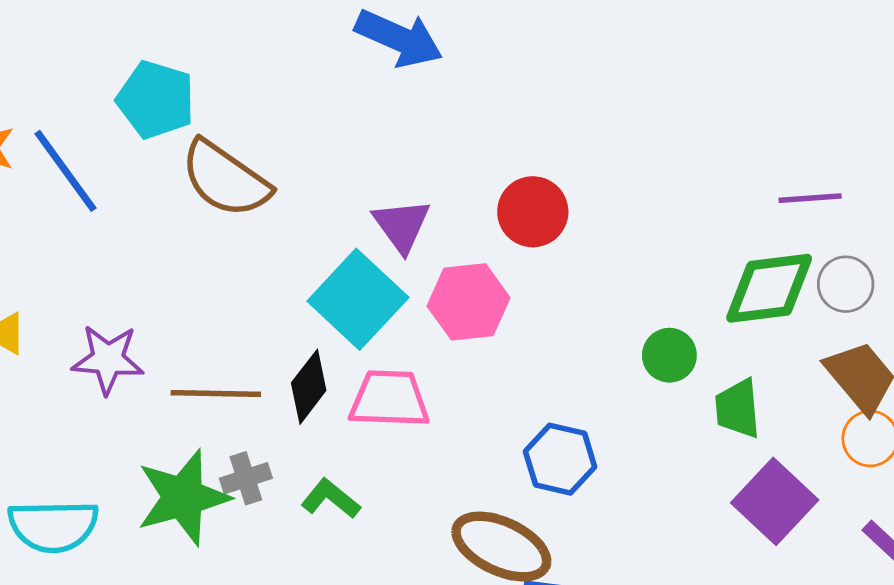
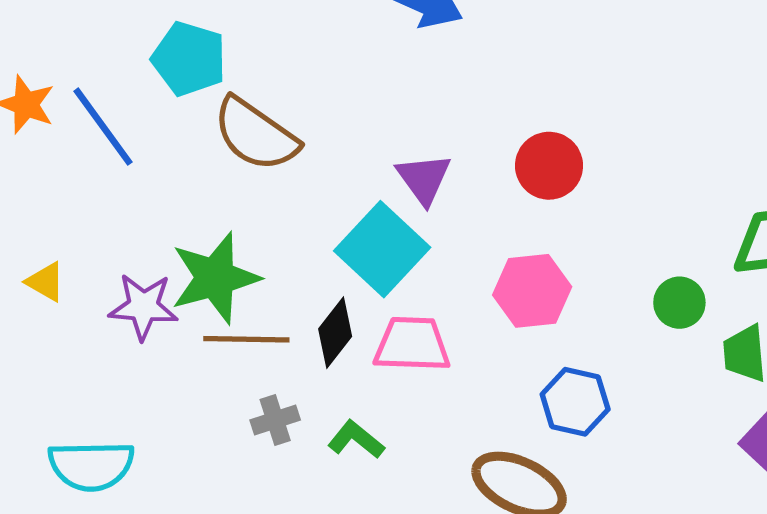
pink hexagon: (469, 302) -> (532, 291), moved
green star: (183, 497) -> (215, 278), moved

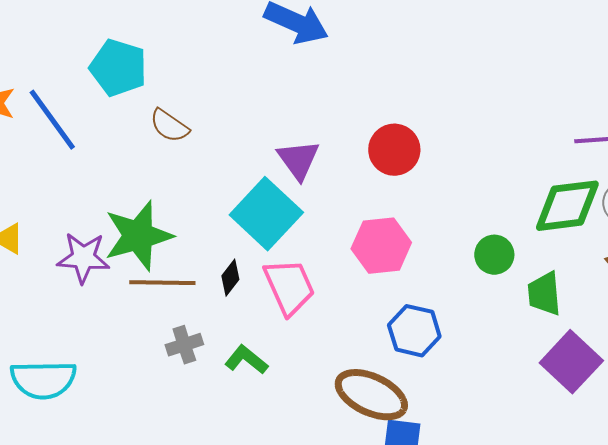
brown semicircle: (256, 134) -> (169, 126), size x0.6
black diamond: (335, 333) -> (230, 278), size x0.7
pink trapezoid: (412, 344) -> (289, 287), turned 64

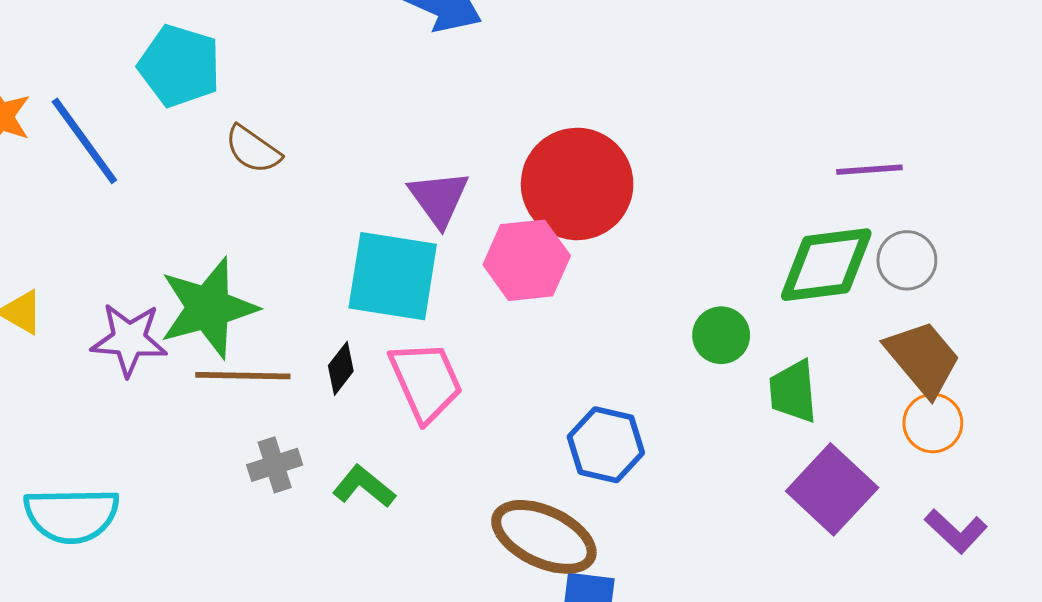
red circle: (394, 150) -> (577, 184), size x1.5
cyan square: (266, 214) -> (393, 276), turned -34
pink hexagon: (381, 246) -> (527, 260), moved

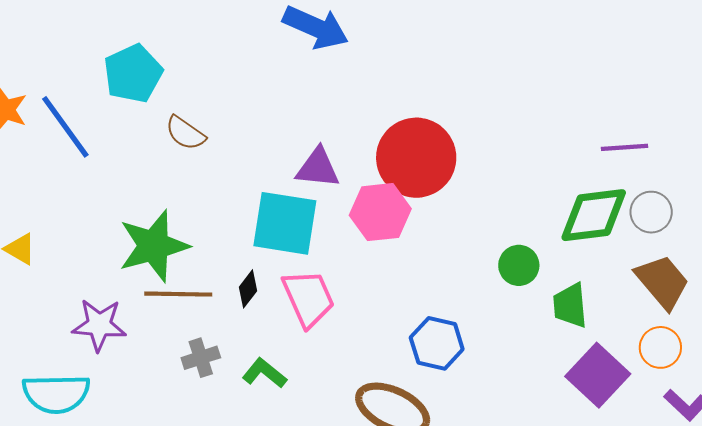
cyan pentagon: (180, 66) -> (133, 74), turned 30
purple triangle: (439, 198) -> (318, 168), turned -48
purple star: (129, 340) -> (99, 325), moved
orange circle: (933, 423) -> (660, 347), moved

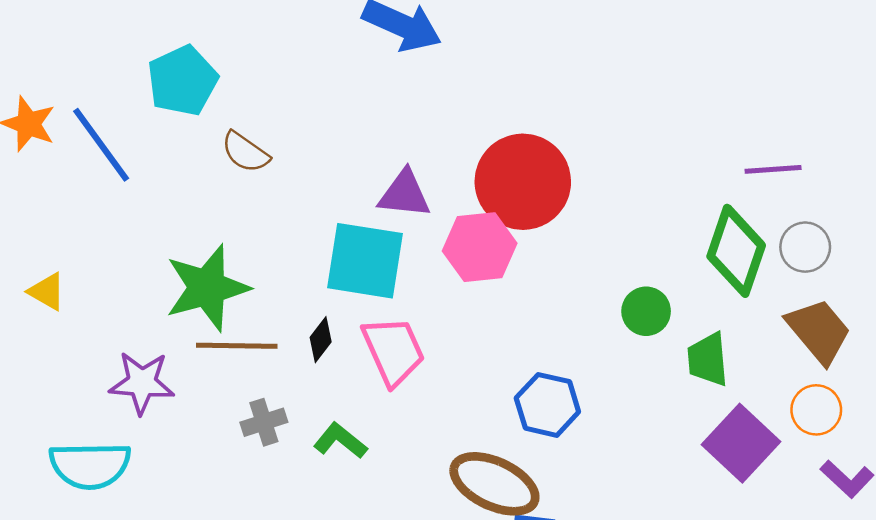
green diamond: (594, 215) -> (736, 251), turned -64

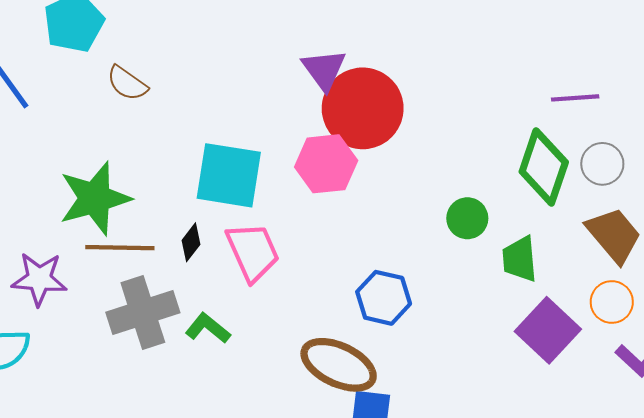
purple triangle: (404, 194) -> (324, 70), moved, turned 48
gray cross: (264, 422) -> (143, 312), size x1.8

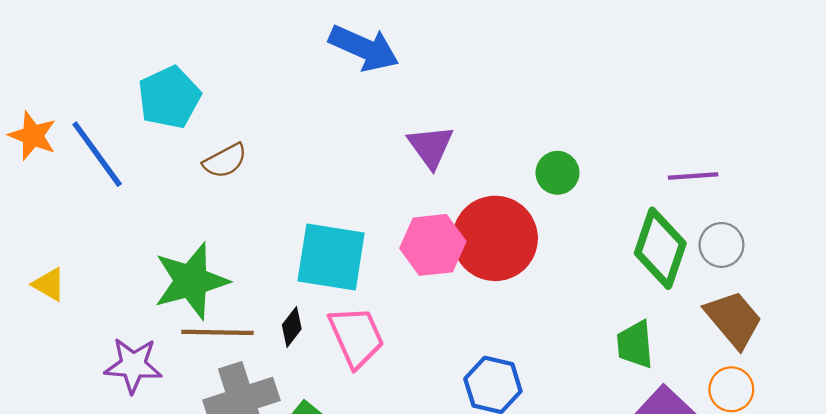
brown semicircle: (127, 83) -> (225, 161), turned -63
red circle: (363, 108) -> (495, 238), moved
green circle: (467, 218) -> (557, 173), moved

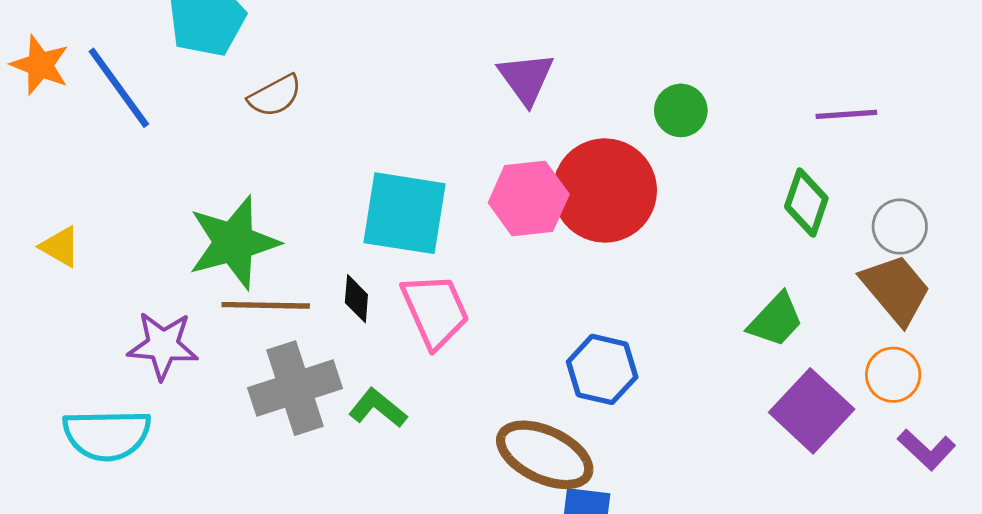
gray circle: (721, 245) -> (900, 227), moved
green diamond: (660, 248) -> (806, 203), size x0.7
black diamond: (292, 327) -> (356, 299), turned -33
green trapezoid: (635, 344) -> (776, 320), turned -132

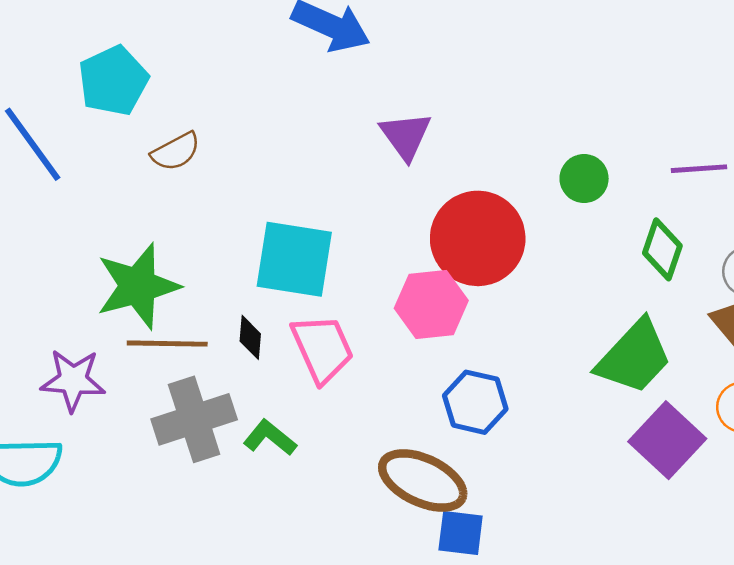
green circle: (681, 110) -> (584, 179), moved
pink hexagon: (529, 199) -> (431, 304), moved
green trapezoid: (776, 320) -> (634, 357), size x1.5

